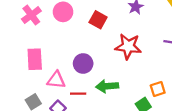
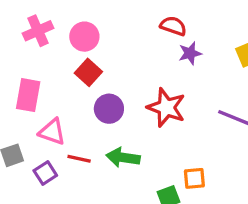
red square: (98, 20) -> (88, 72), moved
purple circle: (83, 64) -> (109, 109), moved

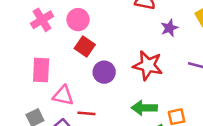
purple star: (190, 53) -> (169, 28), moved
green arrow: (123, 158) -> (144, 108), moved

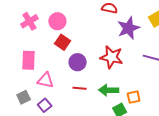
purple star: (169, 28) -> (128, 28), size x1.6
red line: (86, 113) -> (80, 88), moved

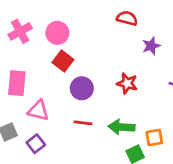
purple star: (128, 28) -> (151, 46), size x0.6
red star: (112, 57) -> (127, 83), size x0.7

